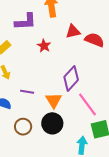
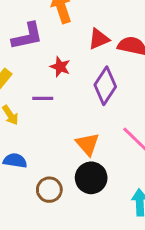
purple diamond: (71, 78) -> (105, 86), moved
purple line: (27, 92) -> (43, 98), moved

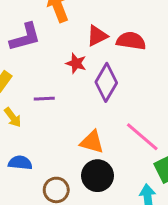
red star: (60, 67) -> (76, 63), moved
orange triangle: (88, 144) -> (92, 142), turned -30

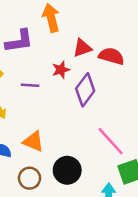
red star: (76, 63) -> (61, 70), turned 30
purple line: (44, 99) -> (30, 85), moved
orange triangle: (92, 142) -> (33, 141), moved

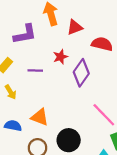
red triangle: (82, 48) -> (75, 27), moved

